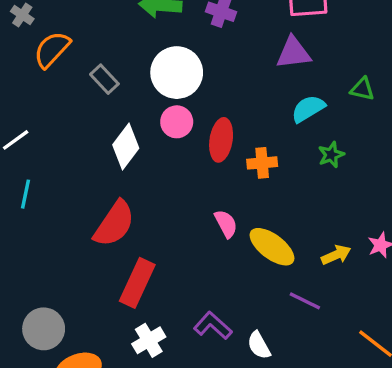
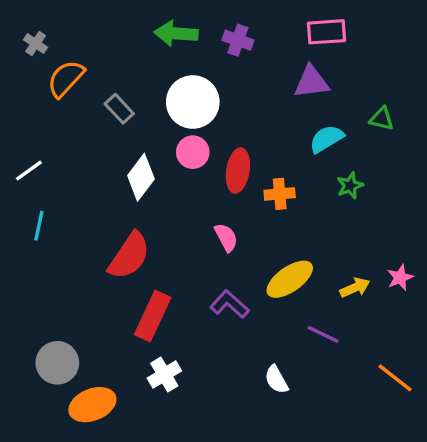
pink semicircle: (226, 224) -> (226, 237), moved
yellow ellipse: (272, 247) -> (290, 279), turned -72
purple L-shape: (213, 326) -> (230, 304), moved

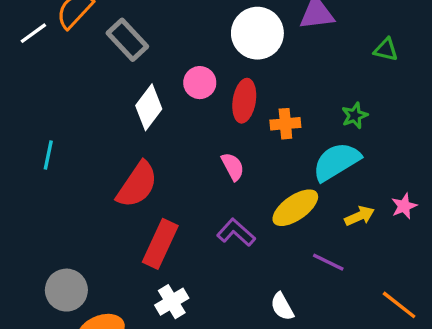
white circle: (193, 102) -> (257, 33), moved
gray rectangle: (119, 109) -> (127, 40), size x1.4
cyan semicircle: (327, 139) -> (336, 162), moved, size x1.4
white line: (29, 171) -> (33, 33), moved

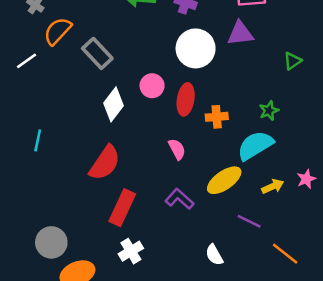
white line: (33, 33) -> (26, 61), moved
green triangle: (386, 50) -> (293, 61), turned -48
orange line: (399, 305) -> (285, 254), moved

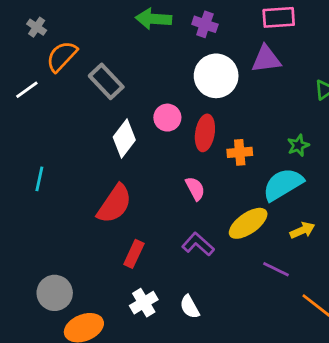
red rectangle: (122, 208) -> (134, 254), size x0.7
white semicircle: (214, 255) -> (190, 307), moved

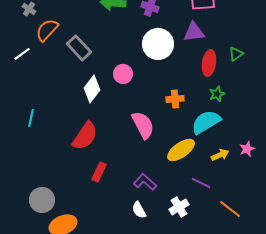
red ellipse: (205, 133) -> (209, 63), moved
pink semicircle: (195, 189) -> (143, 125), size x1.6
purple L-shape: (198, 244) -> (145, 182), moved
white cross: (144, 303) -> (179, 207), moved

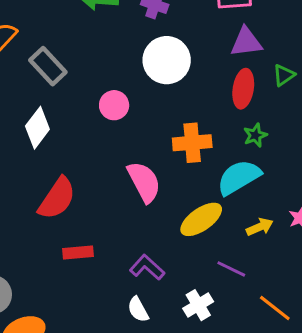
purple triangle: (194, 32) -> (246, 42), moved
white diamond: (92, 89) -> (37, 128), moved
orange cross: (175, 99) -> (192, 143), size x1.4
red rectangle: (99, 172) -> (78, 252), turned 60

